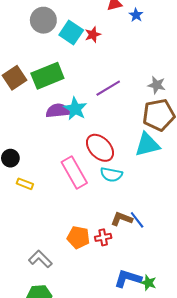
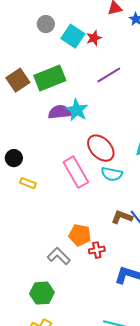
gray circle: (43, 20) -> (46, 24), size x0.7
purple line: (108, 88) -> (109, 75), moved
red cross: (103, 237) -> (97, 250), moved
gray L-shape: (40, 259) -> (59, 256), moved

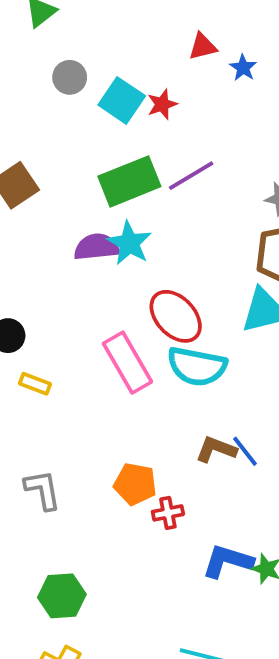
green rectangle: (50, 78) -> (129, 181), moved
cyan semicircle: (112, 174) -> (197, 366), size x1.4
gray L-shape: (59, 256) -> (43, 490), moved, turned 35

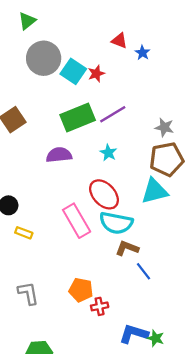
red triangle: (203, 46) -> (119, 41), turned 35
gray circle: (70, 77) -> (44, 58), size x1.8
cyan star: (129, 243) -> (108, 153), moved, size x0.7
brown L-shape: (216, 449) -> (127, 248), moved

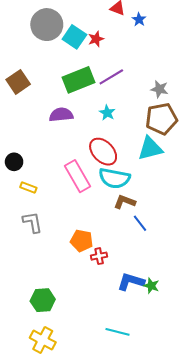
gray L-shape: (28, 293) -> (32, 222), moved

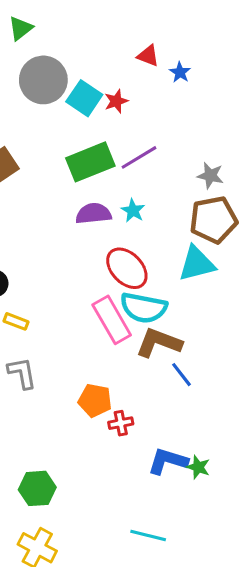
purple semicircle: (61, 115) -> (93, 214), moved
pink rectangle: (78, 176) -> (112, 320), moved
brown L-shape: (125, 202) -> (159, 343), size x1.4

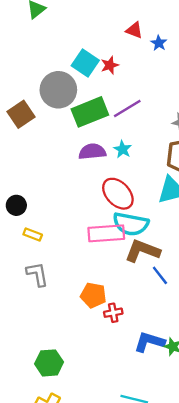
gray circle: (43, 80) -> (58, 90), moved
pink rectangle: (112, 320) -> (106, 233), turned -64

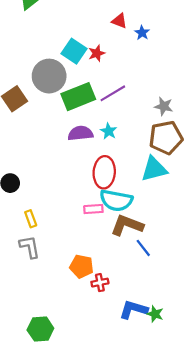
red ellipse: (118, 194) -> (104, 172), turned 48
pink rectangle: (106, 233) -> (93, 209), size x0.6
yellow rectangle: (33, 235) -> (31, 219), moved, turned 49

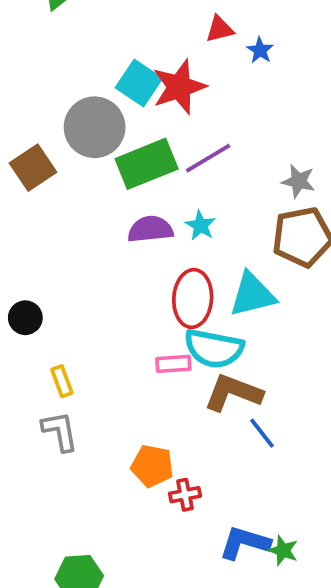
red triangle: (119, 21) -> (220, 29), turned -35
red star: (97, 53) -> (179, 87), size x1.8
cyan triangle: (154, 169) -> (252, 295), moved

